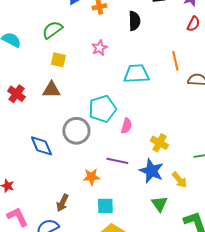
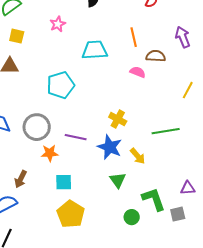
pink semicircle: (126, 126) -> (138, 72), moved, turned -84
gray circle: (76, 131) -> (37, 127), moved

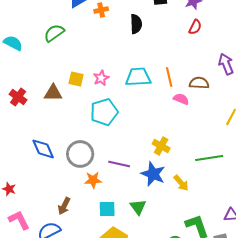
pink star: (58, 24) -> (101, 78), moved
yellow square: (17, 36) -> (76, 79), moved
orange line: (134, 37) -> (169, 77), moved
green triangle: (118, 180) -> (138, 207), moved

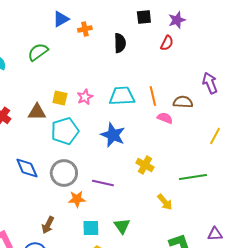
red semicircle: (195, 27) -> (167, 43), moved
cyan pentagon: (104, 112) -> (65, 131), moved
blue star: (153, 174) -> (113, 135), moved

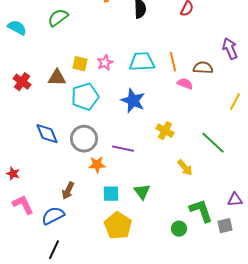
green line: (193, 177) -> (213, 143), turned 52

